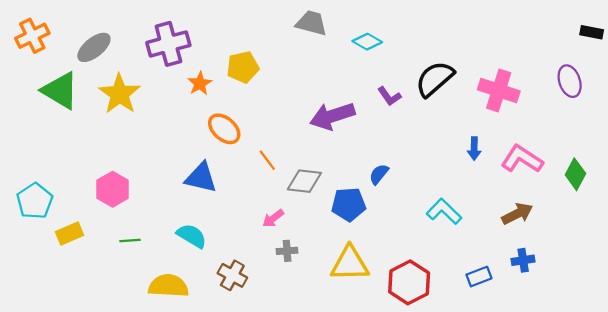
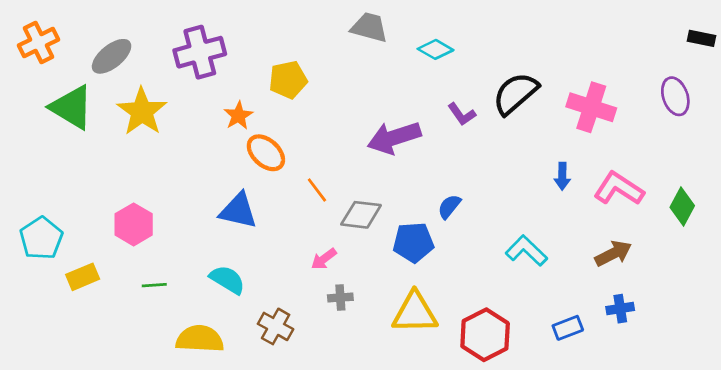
orange star: (200, 83) -> (238, 116), moved

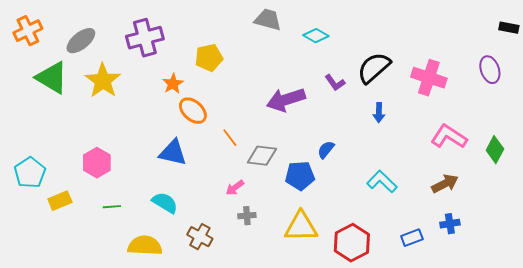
blue arrow: (562, 176) -> (379, 113), moved

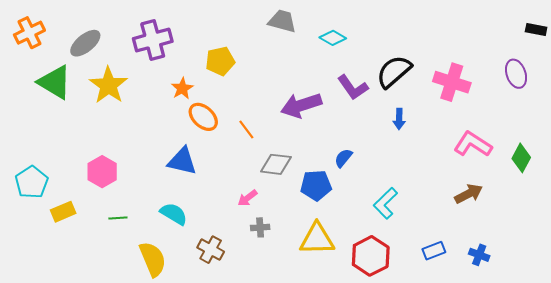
purple L-shape: (335, 83) -> (353, 87), size x1.4
orange line: (230, 138) -> (246, 130), moved
cyan L-shape: (382, 182) -> (385, 203), moved, turned -88
blue cross: (450, 224) -> (479, 255), moved, turned 30
yellow semicircle: (145, 246) -> (153, 259), turned 64

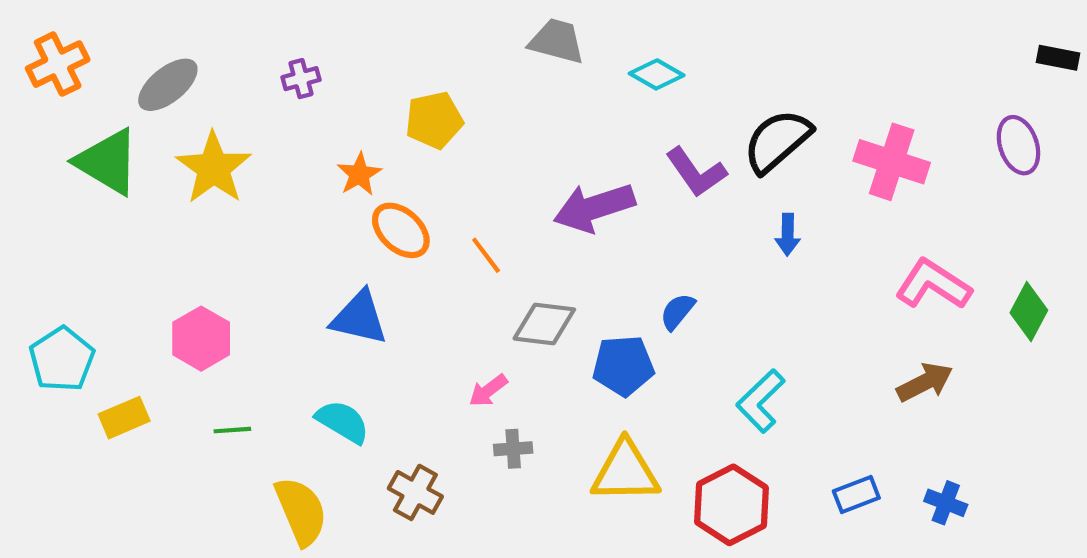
purple cross: (153, 40) -> (301, 79), size x0.5

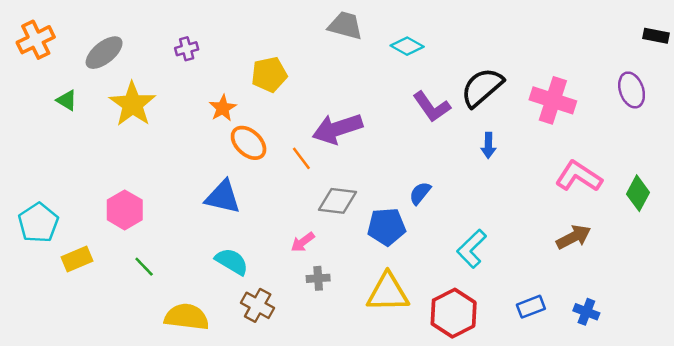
green triangle: (108, 162) -> (67, 100), size x0.5
purple arrow: (594, 208) -> (338, 129), moved
cyan semicircle: (343, 422) -> (232, 262), moved
green line: (232, 430) -> (144, 267), turned 50
yellow semicircle: (301, 511) -> (187, 317), turned -60

